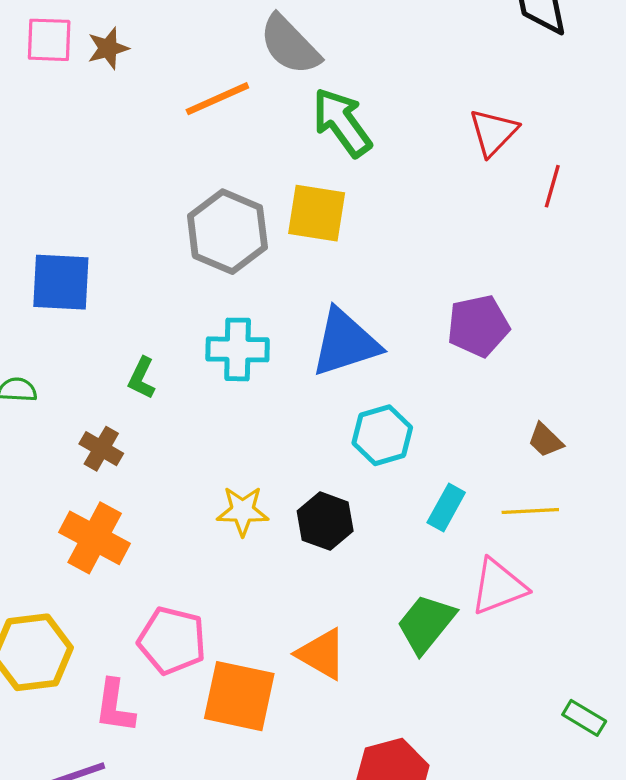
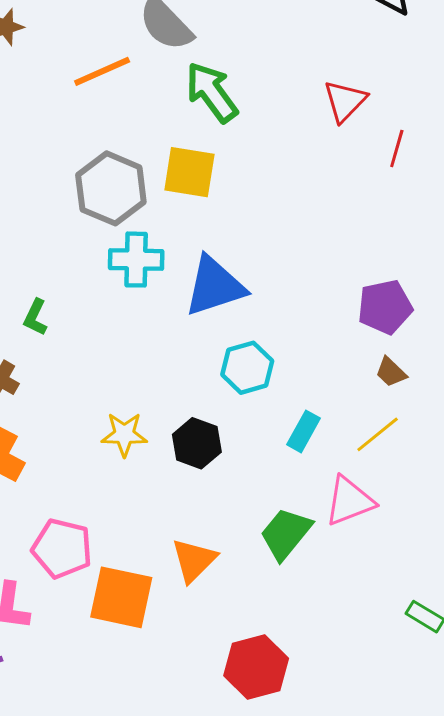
purple pentagon: (478, 326) -> (385, 307), moved
cyan cross: (238, 349) -> (136, 260), moved
yellow line: (530, 511) -> (378, 434), turned -36
orange triangle: (322, 654) -> (194, 560), turned 45

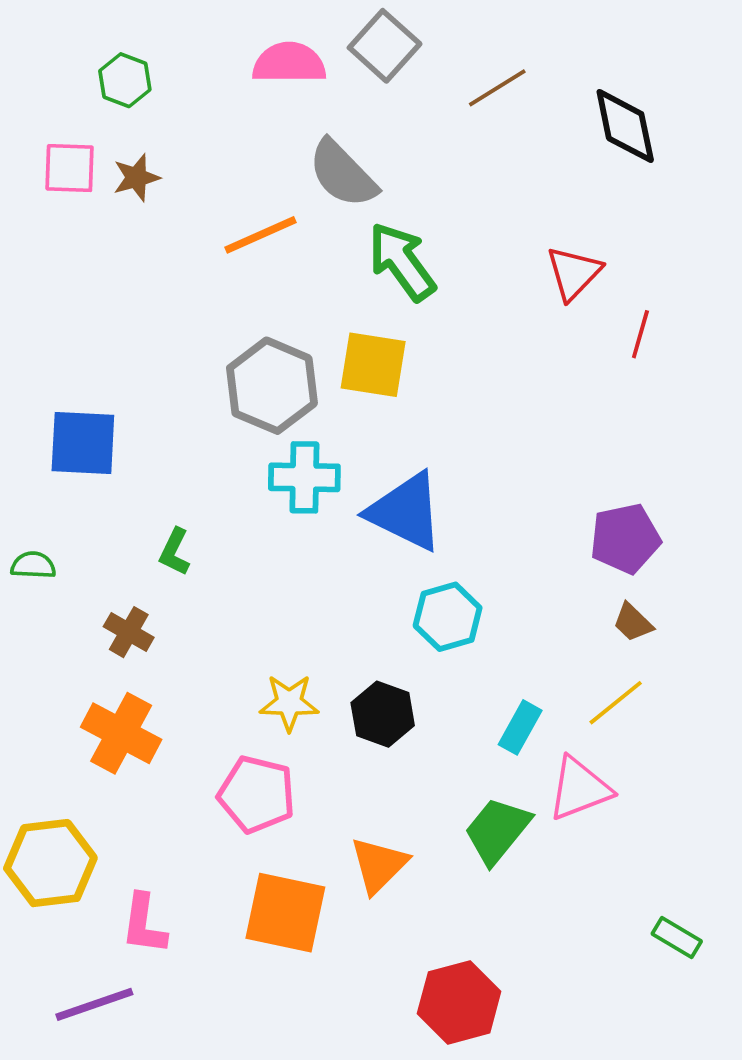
blue triangle: (215, 286) -> (406, 512), turned 44
cyan rectangle: (304, 431) -> (520, 727), moved
pink pentagon: (62, 548) -> (257, 794), moved

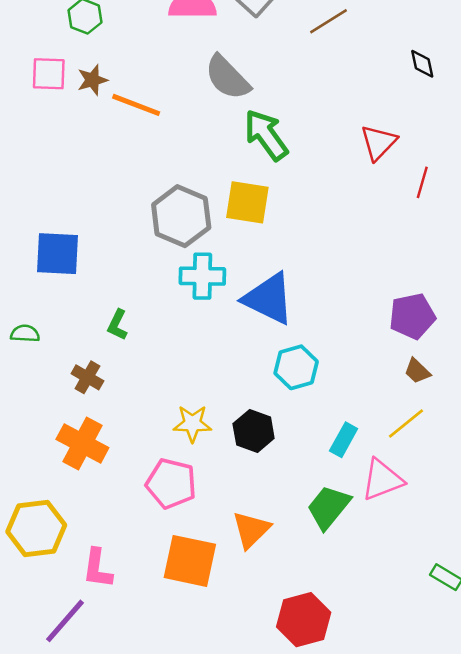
black diamond: (625, 126) -> (422, 64), moved, size x0.6
orange line: (260, 235) -> (136, 105), moved, turned 45
purple line: (94, 1004) -> (65, 621), turned -30

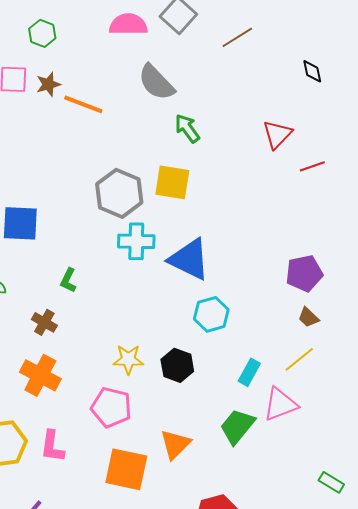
green arrow: (266, 135) -> (187, 128), size x0.7
red line: (422, 182) -> (312, 166), turned 55
pink L-shape: (97, 568) -> (52, 446), moved

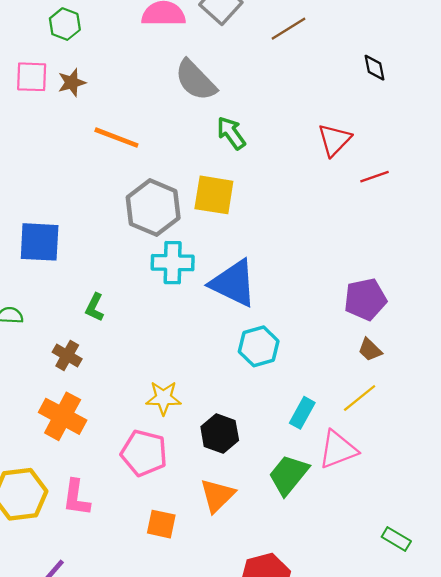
orange line: (83, 104) -> (116, 138), moved
black hexagon: (177, 365) -> (220, 433), moved
orange square: (126, 469) -> (161, 524), size x0.6

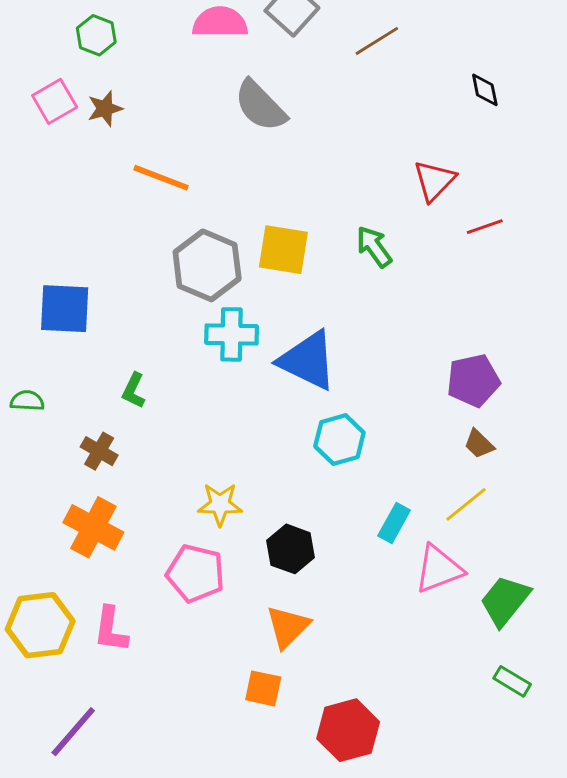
pink square: (32, 77) -> (55, 101), turned -32
green arrow: (231, 133) -> (374, 247), moved
green trapezoid: (288, 475) -> (505, 601), moved
orange square: (161, 524) -> (263, 688), moved

